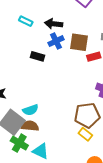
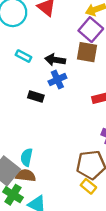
brown square: (79, 42) -> (87, 52), moved
cyan semicircle: (30, 110) -> (27, 157), turned 119

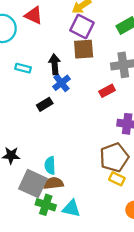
black arrow: (55, 60) -> (55, 64), turned 90
black rectangle: (36, 96) -> (45, 104), turned -35

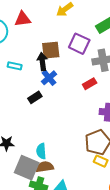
red triangle: (34, 15) -> (23, 19), turned -30
purple square: (82, 27) -> (79, 44), moved
brown square: (84, 49) -> (51, 50), moved

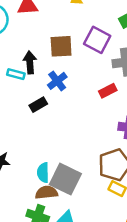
black arrow: (42, 62) -> (30, 62), moved
cyan rectangle: (15, 66) -> (16, 74), moved
gray square: (27, 168) -> (65, 179), moved

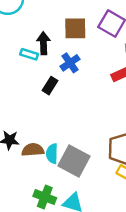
black rectangle: (38, 105) -> (50, 86), turned -30
brown semicircle: (47, 193) -> (33, 150), moved

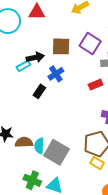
black arrow: (43, 43) -> (35, 57), turned 78
cyan rectangle: (29, 54) -> (23, 66), turned -48

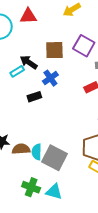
black arrow: (35, 57) -> (29, 62), turned -132
black rectangle: (39, 91) -> (34, 97), turned 40

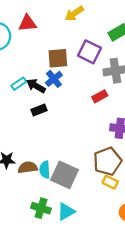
black arrow: (29, 62) -> (36, 86), moved
blue cross: (50, 78) -> (54, 79), moved
cyan triangle: (54, 192) -> (66, 212), turned -42

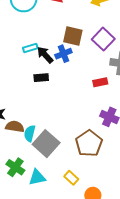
brown pentagon: (107, 161) -> (89, 143), turned -30
yellow rectangle: (110, 182) -> (71, 178), moved

